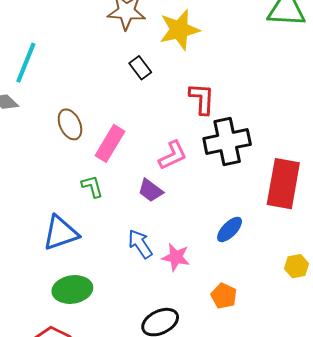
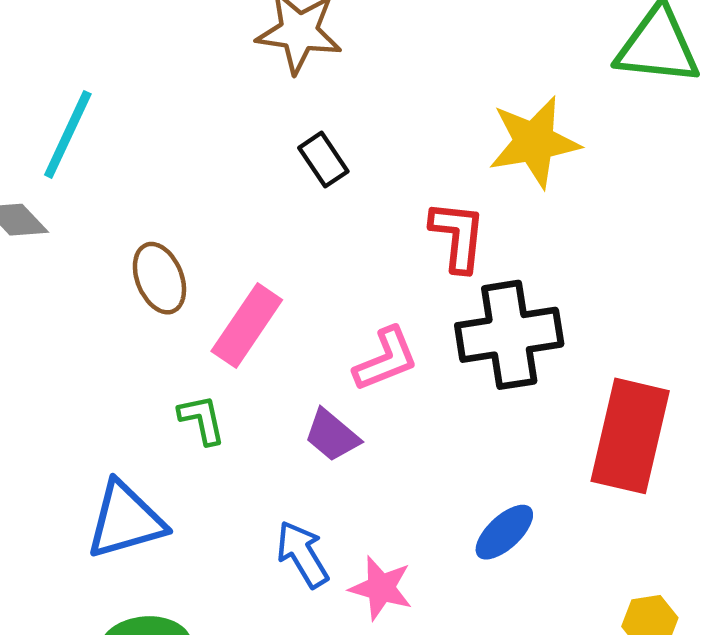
yellow star: (179, 30) -> (534, 142), moved

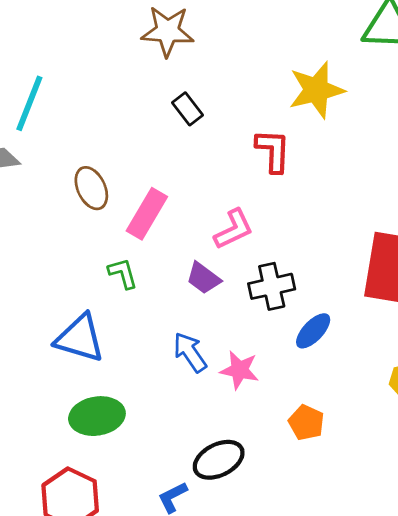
black cross: (509, 335) -> (272, 286), moved, size x0.7
blue triangle: (125, 520) -> (80, 338), turned 36

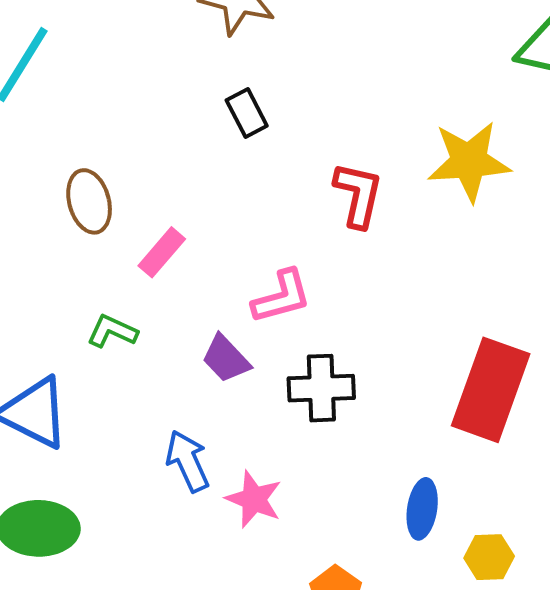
yellow star: (316, 90) -> (469, 161), moved
pink rectangle: (147, 214) -> (162, 252), size x0.7
green L-shape: (123, 273) -> (112, 331), turned -60
blue ellipse: (313, 331) -> (422, 509), moved, turned -45

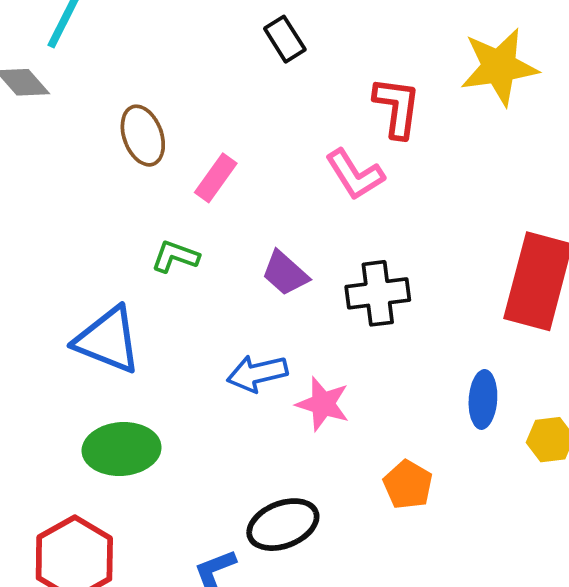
pink L-shape: (282, 297) -> (355, 175), moved, turned 78
blue arrow: (188, 461) -> (257, 373), turned -74

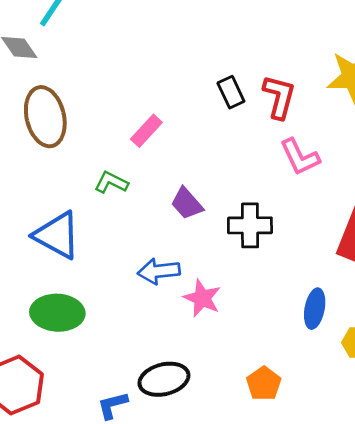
black rectangle: (285, 39) -> (231, 92), moved
brown ellipse: (143, 136) -> (45, 117), moved, size x1.4
pink L-shape: (355, 175) -> (300, 157), moved
orange pentagon: (408, 485) -> (264, 384), moved

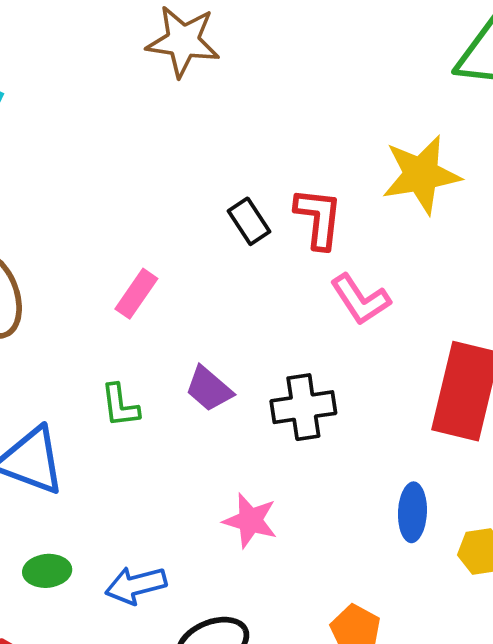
green L-shape: (111, 182) -> (120, 405), moved, turned -116
blue arrow: (159, 271) -> (136, 585), moved
green ellipse: (57, 313) -> (47, 571), size x0.6

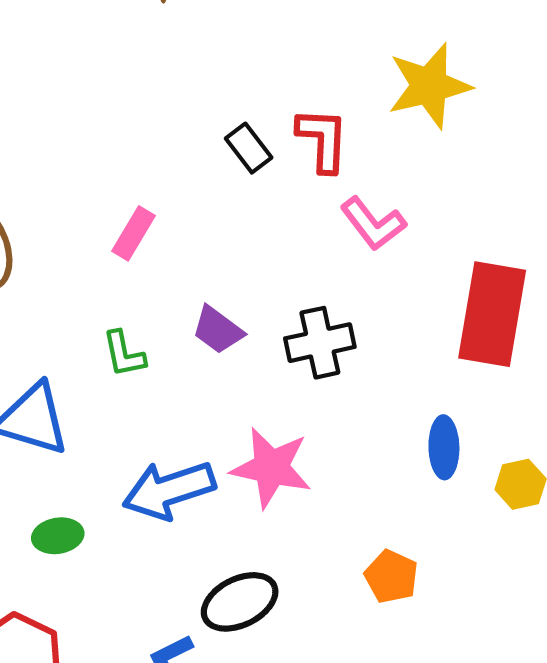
pink star: (250, 521) -> (271, 468), size x1.4
blue arrow: (136, 585) -> (169, 490), moved, size x1.4

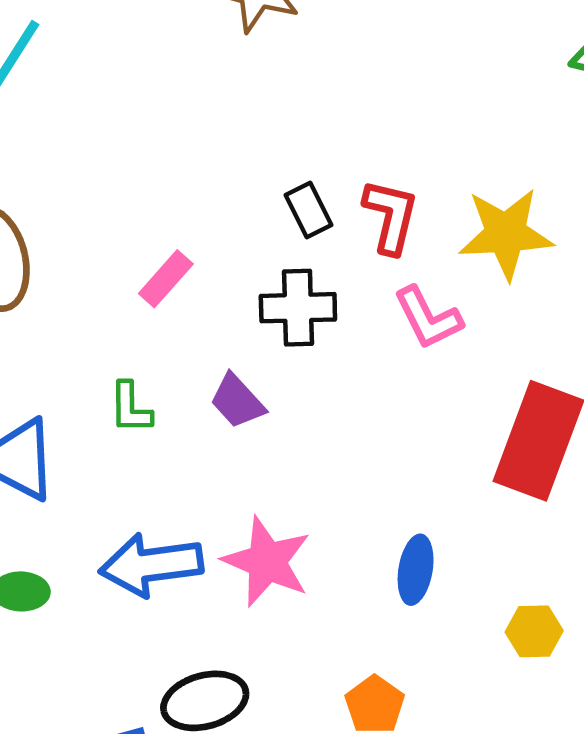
yellow star: (429, 86) -> (506, 234), moved
black cross: (320, 343) -> (298, 308), moved
blue ellipse: (444, 447) -> (416, 570), moved

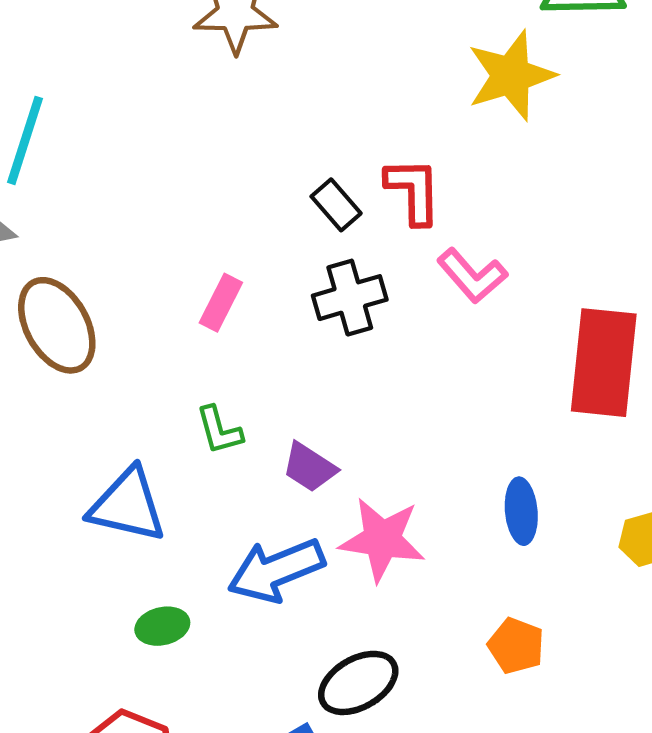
yellow star: (506, 234) -> (511, 76), moved
purple trapezoid: (237, 401) -> (309, 467), moved

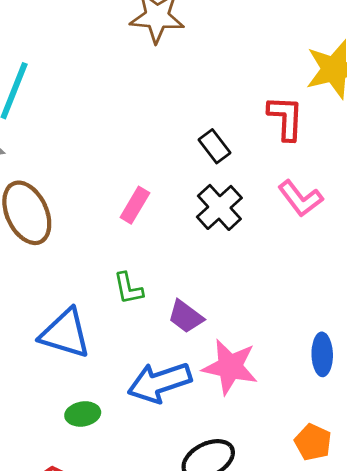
red L-shape: (413, 191) -> (286, 118), moved
black cross: (350, 298) -> (219, 207), turned -30

